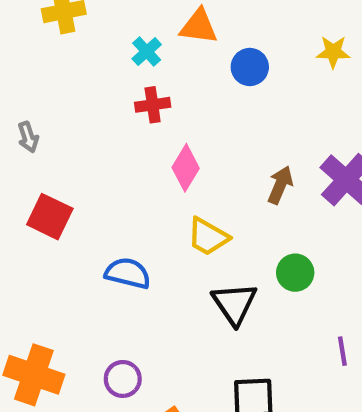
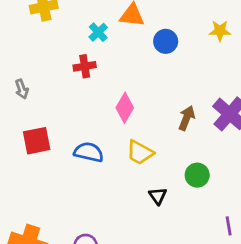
red cross: (153, 105) -> (85, 66), moved
red square: (50, 217) -> (37, 141), turned -36
blue semicircle: (128, 273) -> (89, 152), moved
black triangle: (234, 304) -> (158, 196), size x0.6

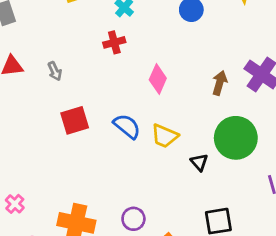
blue semicircle: (89, 152) -> (127, 126), turned 32
yellow trapezoid: (140, 152) -> (165, 136), moved
green circle: (197, 175) -> (236, 138), size x1.8

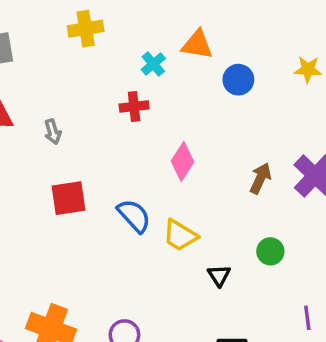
green circle: (236, 138) -> (270, 251), size x0.5

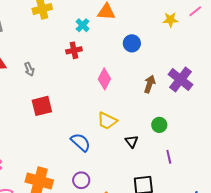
blue circle: (238, 80) -> (132, 43), moved
blue semicircle: (134, 216) -> (81, 142), moved
purple line: (307, 318) -> (169, 157), moved

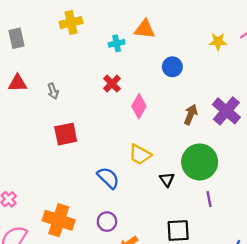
cyan cross: (83, 25) -> (117, 43), turned 32
red cross: (74, 50) -> (112, 84), moved, turned -35
green circle: (159, 125) -> (200, 162), size x2.0

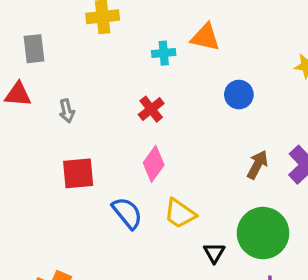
gray rectangle: (17, 38) -> (34, 49), moved
pink diamond: (139, 106) -> (154, 164), moved
blue semicircle: (108, 178) -> (127, 213), moved

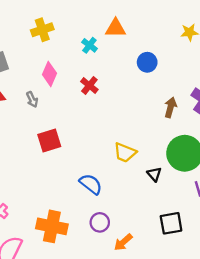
cyan cross: (164, 53) -> (89, 45), turned -35
pink diamond: (154, 164) -> (49, 74), moved
blue semicircle: (127, 213) -> (91, 184), moved

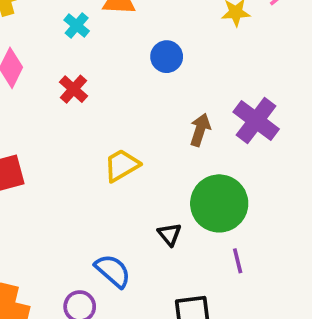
yellow trapezoid: (125, 153) -> (122, 165), moved, turned 125
blue semicircle: (91, 184) -> (113, 271), moved

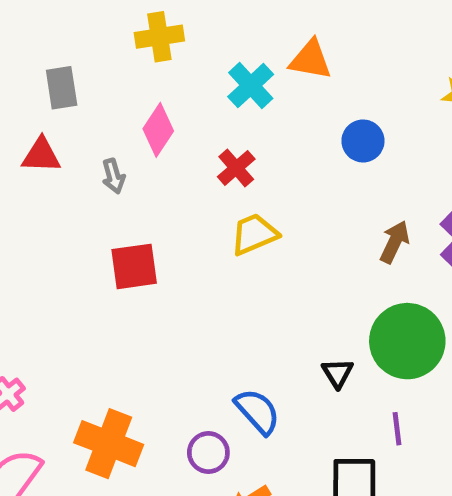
cyan cross: (77, 25) -> (251, 86), size x1.4
yellow trapezoid: (122, 165) -> (254, 234), moved
purple line: (238, 261) -> (397, 429), moved

